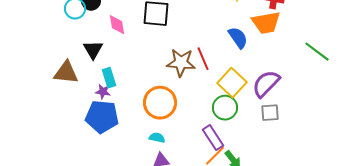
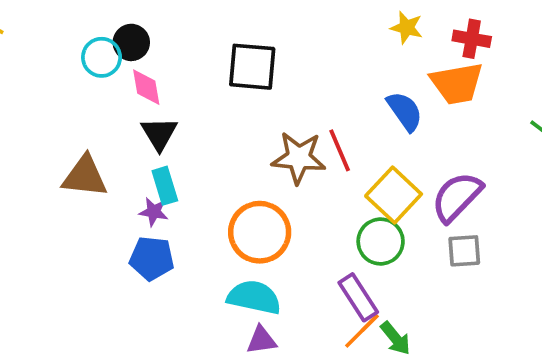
pink diamond: (117, 25) -> (146, 87), moved
black triangle: (93, 50) -> (159, 134), moved
blue pentagon: (102, 117) -> (152, 258), size x0.7
cyan semicircle: (157, 138) -> (254, 297), size x1.8

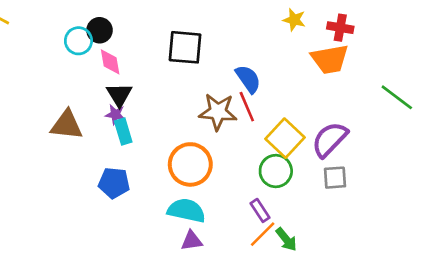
blue semicircle: (405, 111) -> (248, 79), moved
purple star: (154, 212) -> (115, 114), moved
purple rectangle: (358, 297) -> (260, 210), size x0.7

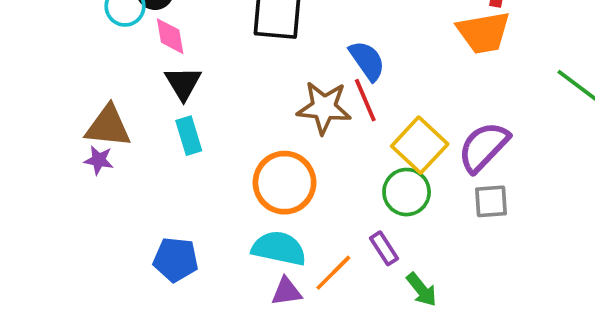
purple star: (115, 114) -> (99, 160), moved
blue pentagon: (114, 183) -> (176, 260), moved
orange line: (263, 234) -> (333, 273), moved

